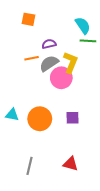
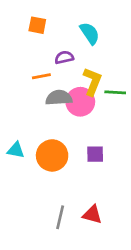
cyan semicircle: (83, 25) -> (90, 33), moved
green line: (88, 41) -> (115, 92), moved
gray semicircle: (49, 63) -> (59, 98), moved, turned 30
gray line: (30, 166) -> (60, 217), moved

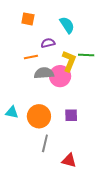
green line: (115, 92) -> (86, 55), moved
gray line: (60, 217) -> (45, 143), moved

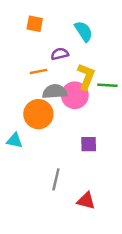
green line: (86, 55) -> (107, 85), moved
orange circle: (39, 116) -> (38, 114), moved

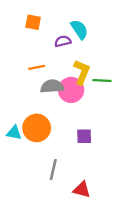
purple semicircle: (60, 54) -> (63, 41), moved
orange circle: (38, 114) -> (37, 128), moved

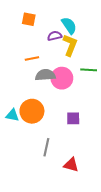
yellow L-shape: (82, 72) -> (70, 45), moved

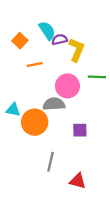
orange square: (29, 19) -> (20, 41), moved, turned 32
cyan semicircle: (69, 26) -> (47, 30), moved
gray semicircle: (45, 75) -> (54, 104), moved
cyan triangle: (12, 115) -> (13, 110), moved

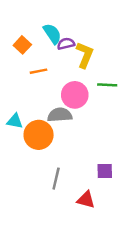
purple square: (80, 130) -> (105, 171), moved

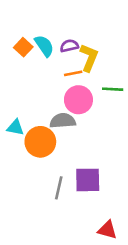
cyan semicircle: (52, 34) -> (44, 46), moved
orange line: (39, 71) -> (73, 73), moved
purple square: (105, 171) -> (88, 180), moved, size x1.5
red triangle: (86, 200) -> (107, 230), moved

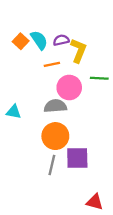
orange line: (73, 73) -> (52, 64), moved
orange circle: (40, 142) -> (55, 136), moved

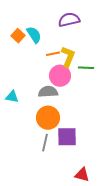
purple semicircle: (61, 40) -> (69, 20), moved, size x1.5
yellow L-shape: (78, 51) -> (68, 57), moved
orange line: (52, 64) -> (53, 54), moved

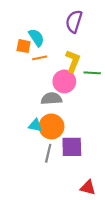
purple semicircle: (69, 20) -> (74, 21), turned -60
orange square: (18, 36) -> (24, 46), moved, turned -32
orange line: (53, 54) -> (40, 58), moved
cyan triangle: (12, 97) -> (35, 125), moved

